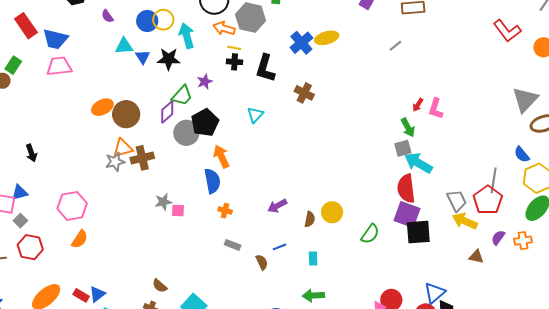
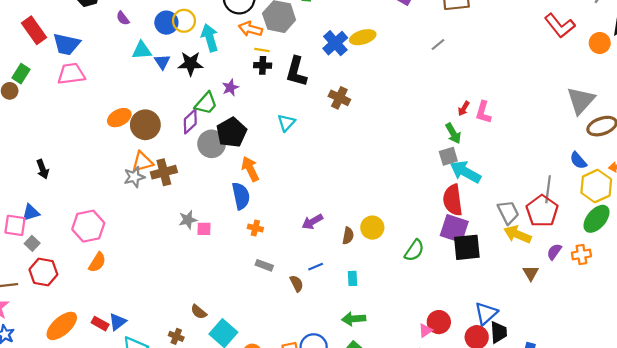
brown triangle: (476, 257) -> (531, 273), turned 49
brown semicircle: (160, 286) -> (199, 312), moved

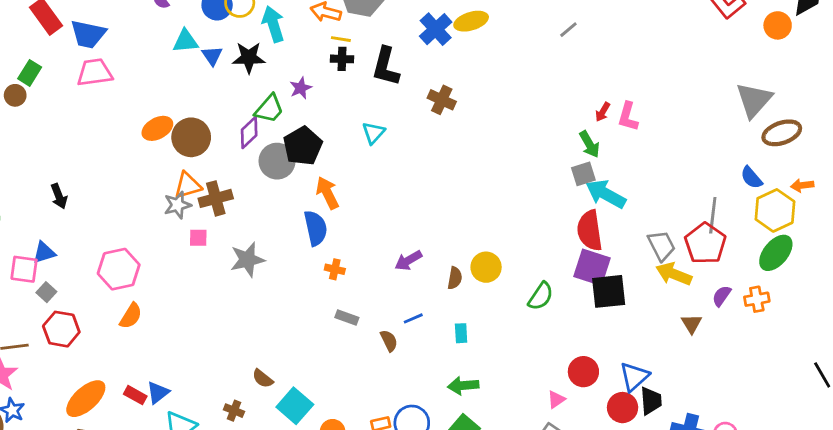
gray star: (188, 220) -> (247, 260), size x1.4
pink square: (204, 229) -> (198, 238), moved
red circle: (439, 322) -> (583, 372), moved

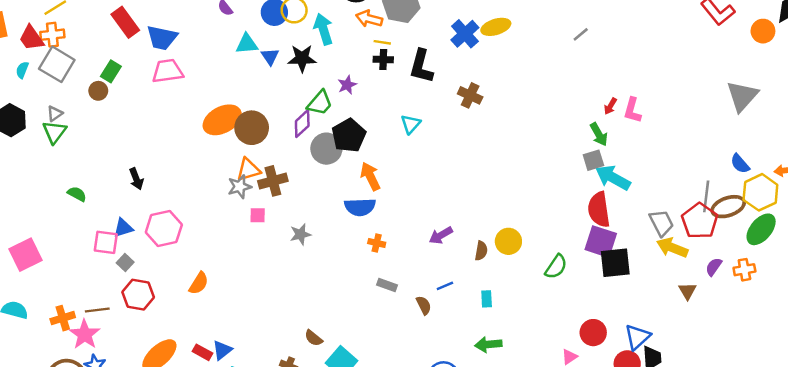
orange ellipse: (157, 128) -> (222, 120), size x1.4
brown ellipse: (782, 133) -> (728, 207), moved
blue semicircle: (316, 228) -> (360, 207), turned 100
gray star: (247, 260) -> (300, 234), size x0.7
pink hexagon: (119, 269) -> (164, 229), moved

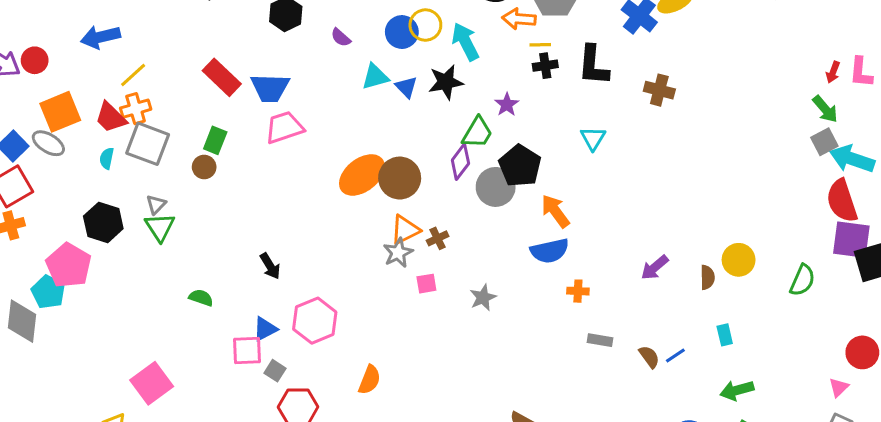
brown cross: (273, 181) -> (438, 238), size x0.6
blue line: (445, 286) -> (675, 355), moved

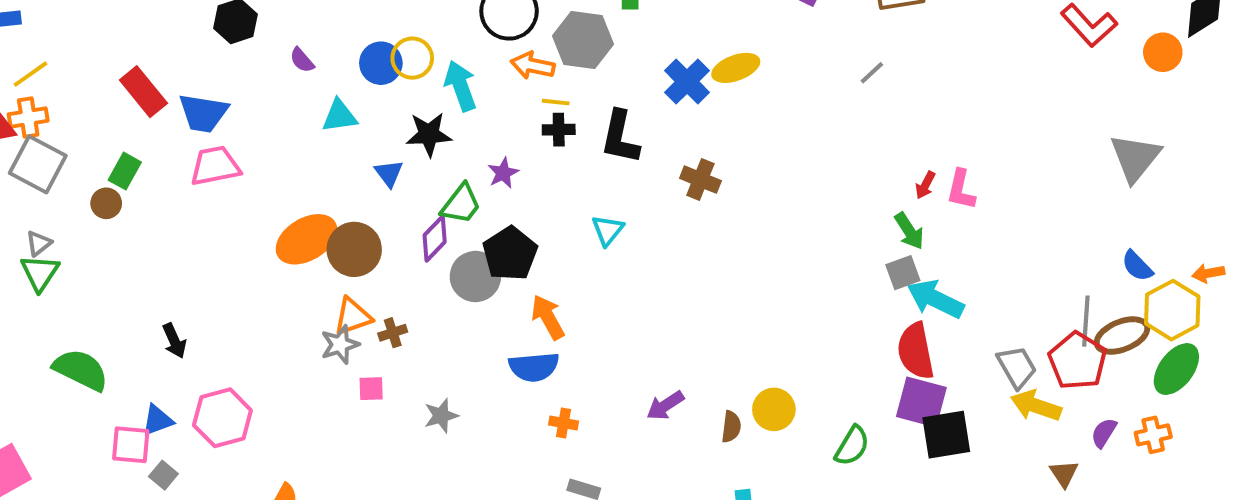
blue triangle: (406, 87) -> (389, 173), moved
green semicircle: (201, 298) -> (81, 370), size x1.8

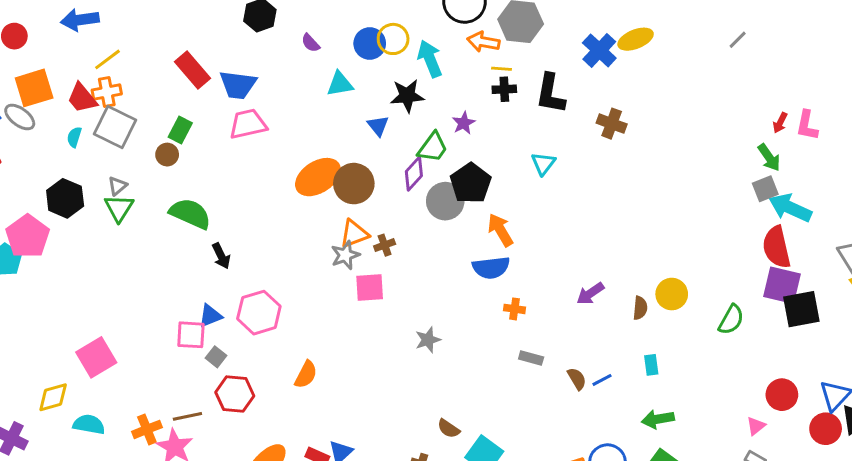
green semicircle: (81, 370) -> (190, 214), moved
pink square: (371, 389) -> (370, 287), size x1.5
gray star: (441, 416) -> (428, 340), moved

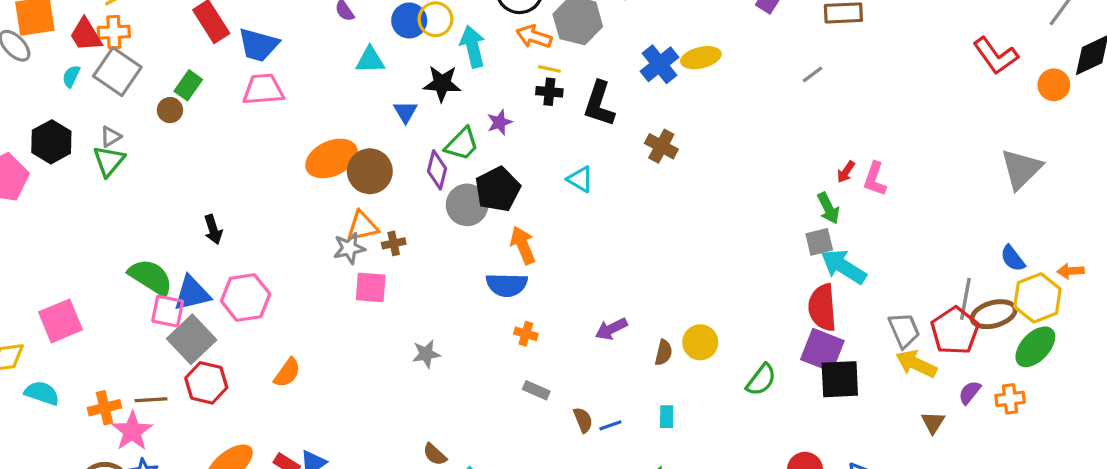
cyan triangle: (543, 164) -> (580, 179), turned -45
purple diamond: (414, 174) -> (437, 170), turned -36
green semicircle: (190, 214) -> (151, 277), moved
blue triangle: (210, 316) -> (192, 293), size x1.4
gray square: (216, 357) -> (192, 339), size x2.0

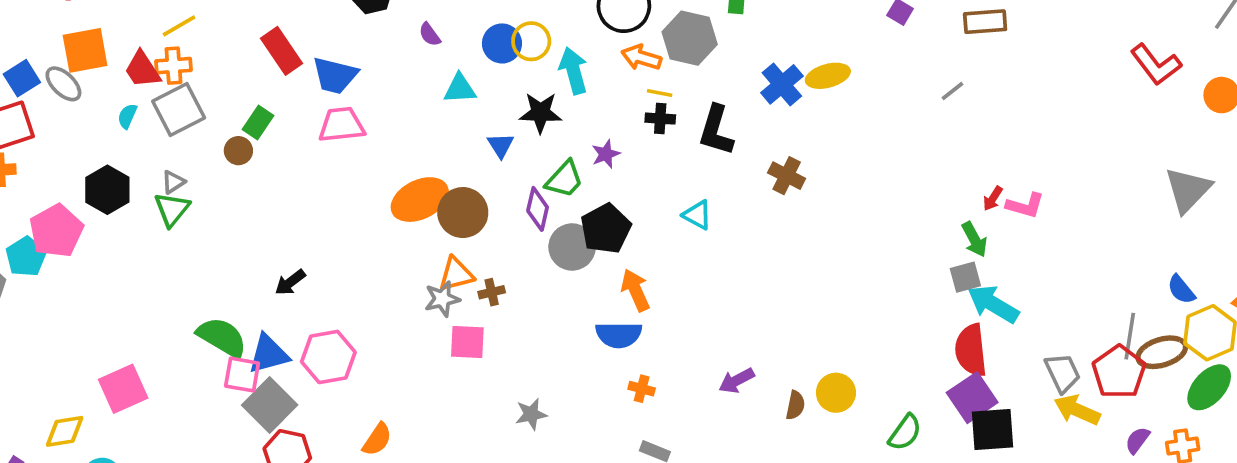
gray square: (117, 72) -> (179, 110), turned 30
pink L-shape: (875, 179) -> (1025, 205), turned -92
black arrow: (213, 230) -> (290, 282), turned 72
purple square: (822, 350) -> (972, 398), turned 36

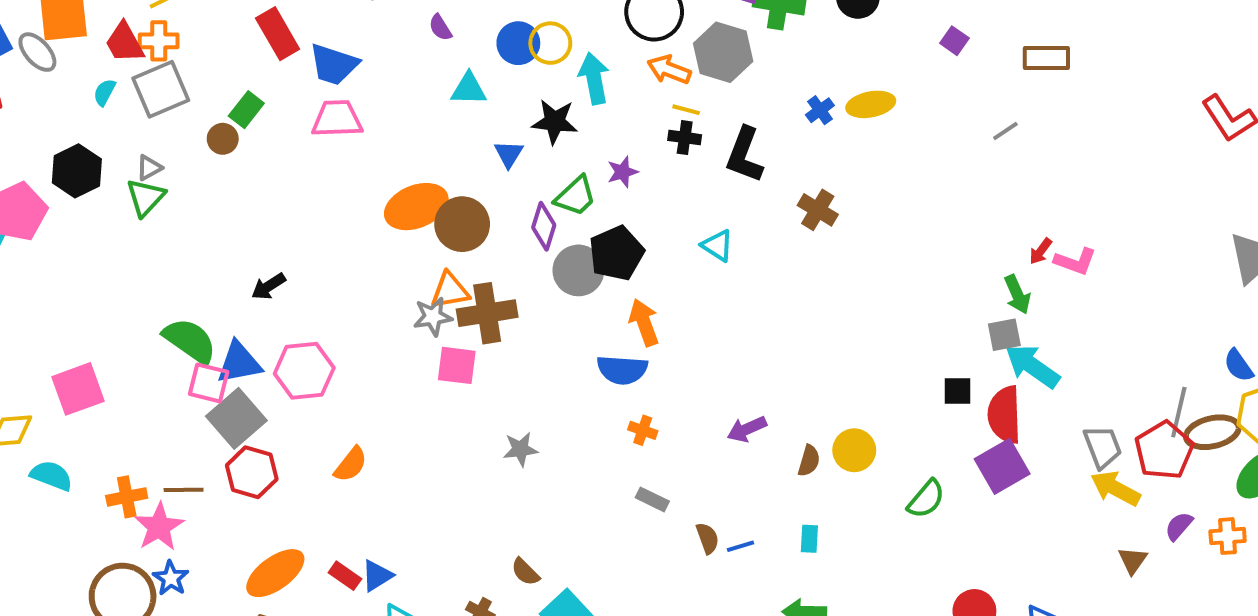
blue cross: (782, 84) -> (820, 110), size x0.6
brown cross: (492, 292) -> (487, 313), size x2.0
black square: (992, 429) -> (957, 391), moved, size x0.6

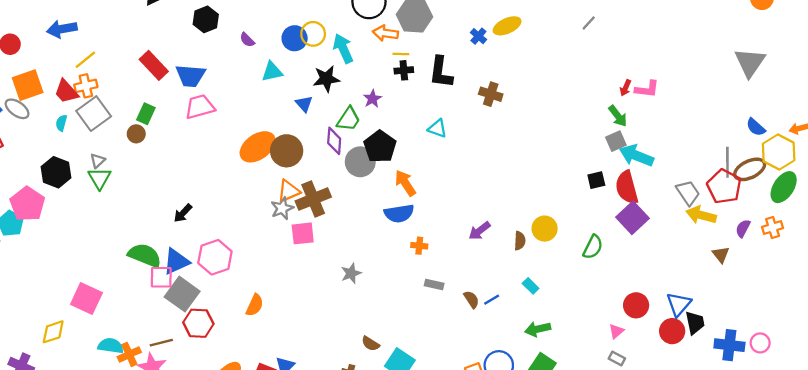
pink square: (78, 389) -> (86, 298), turned -32
cyan semicircle: (51, 476) -> (111, 346), moved
cyan rectangle: (809, 539) -> (531, 286), turned -35

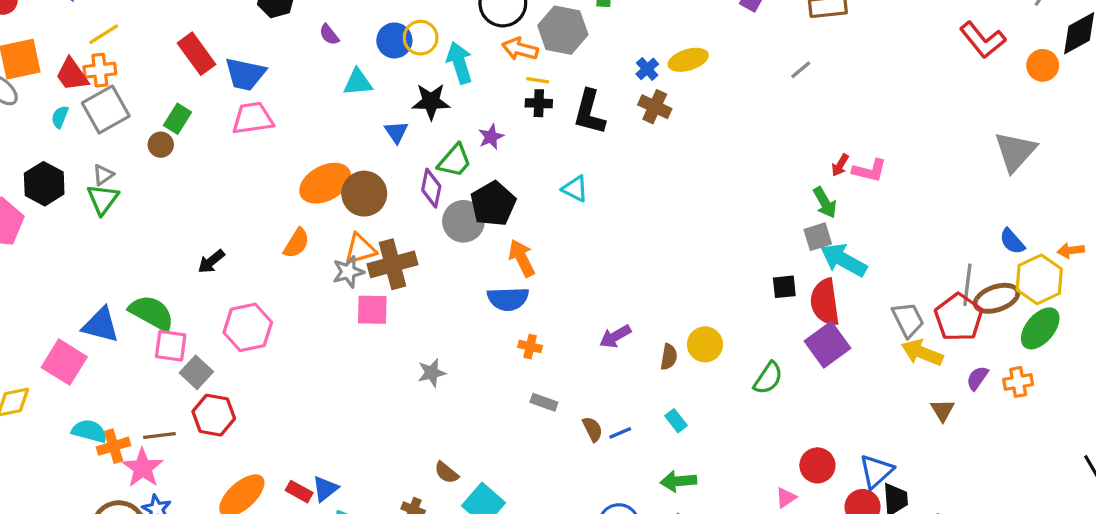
brown cross: (491, 94) -> (655, 107), moved
blue triangle: (176, 261) -> (101, 325), moved, turned 32
gray square: (182, 294) -> (196, 372), size x0.7
orange semicircle: (255, 305) -> (296, 243), moved

